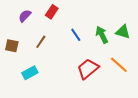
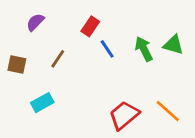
red rectangle: (52, 12) -> (90, 26), moved
orange line: (119, 65) -> (168, 111), moved
red trapezoid: (88, 69) -> (124, 115), moved

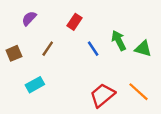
green triangle: (173, 45) -> (143, 49), moved
blue line: (107, 49) -> (93, 49), moved
brown square: (17, 64) -> (14, 53), turned -35

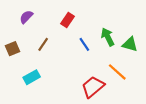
orange line: (138, 92) -> (117, 72), moved

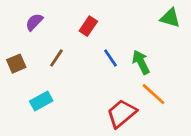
green arrow: (108, 37) -> (141, 62), moved
green triangle: (130, 44) -> (170, 18), moved

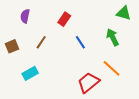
purple semicircle: (34, 22) -> (25, 16), turned -32
green arrow: (141, 62) -> (113, 37), moved

